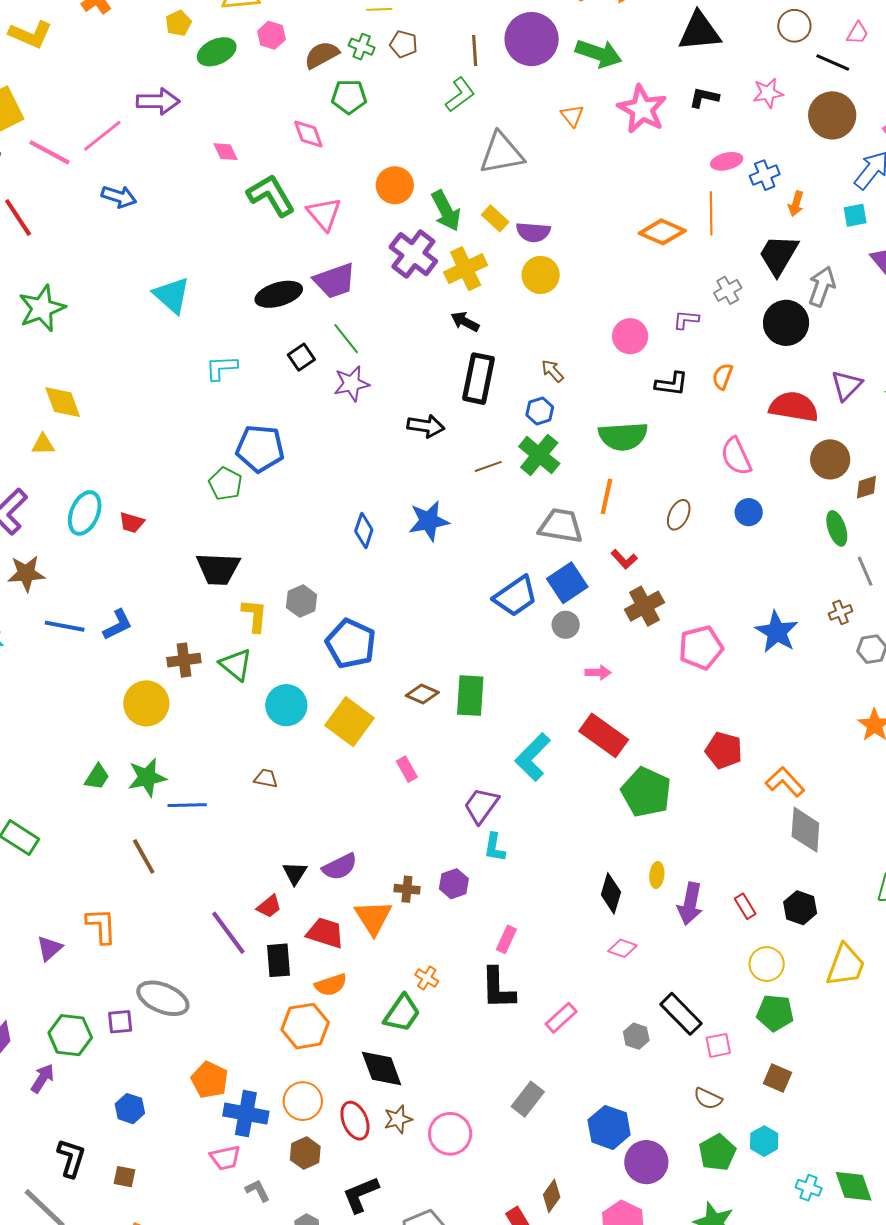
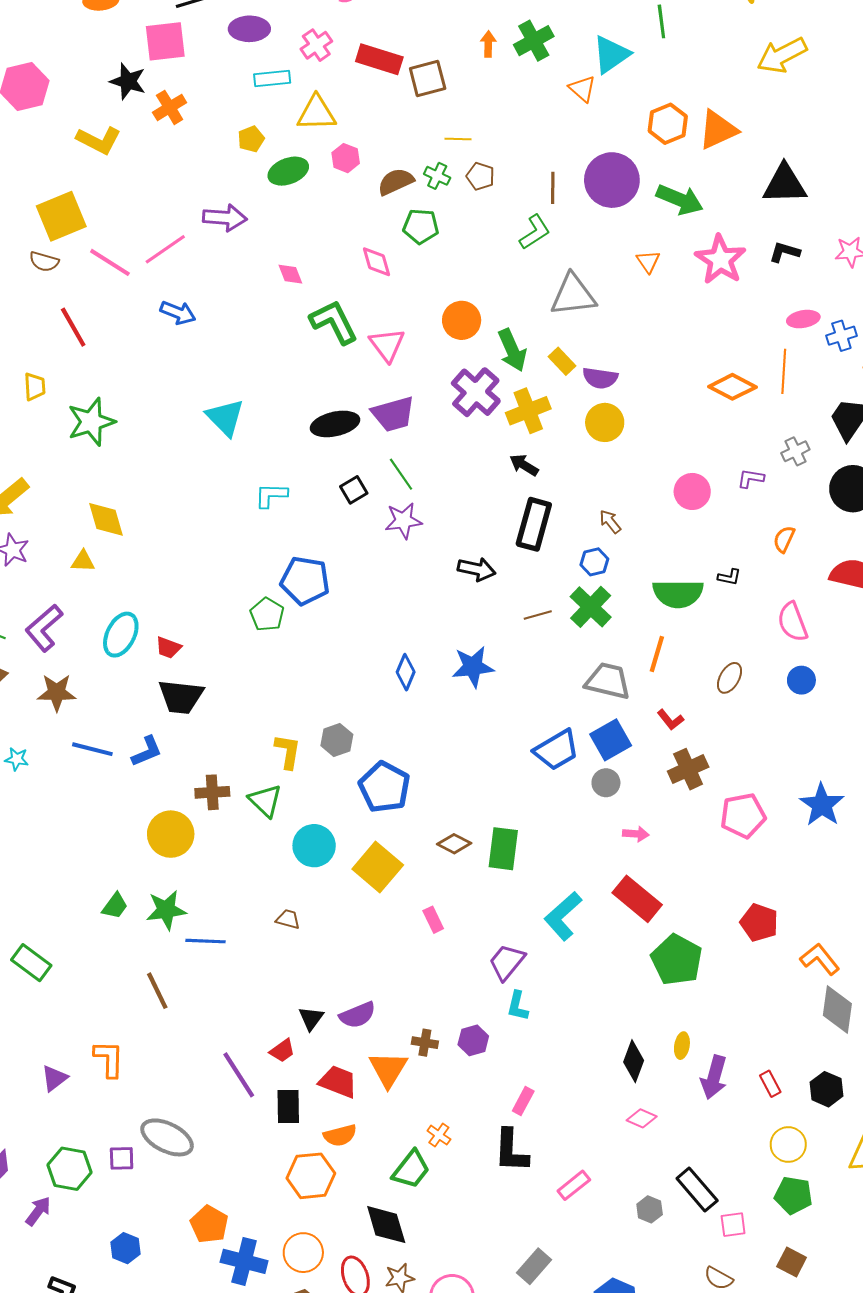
black L-shape: (672, 384) -> (729, 577), moved, size x0.7
black trapezoid: (218, 569) -> (181, 697), moved

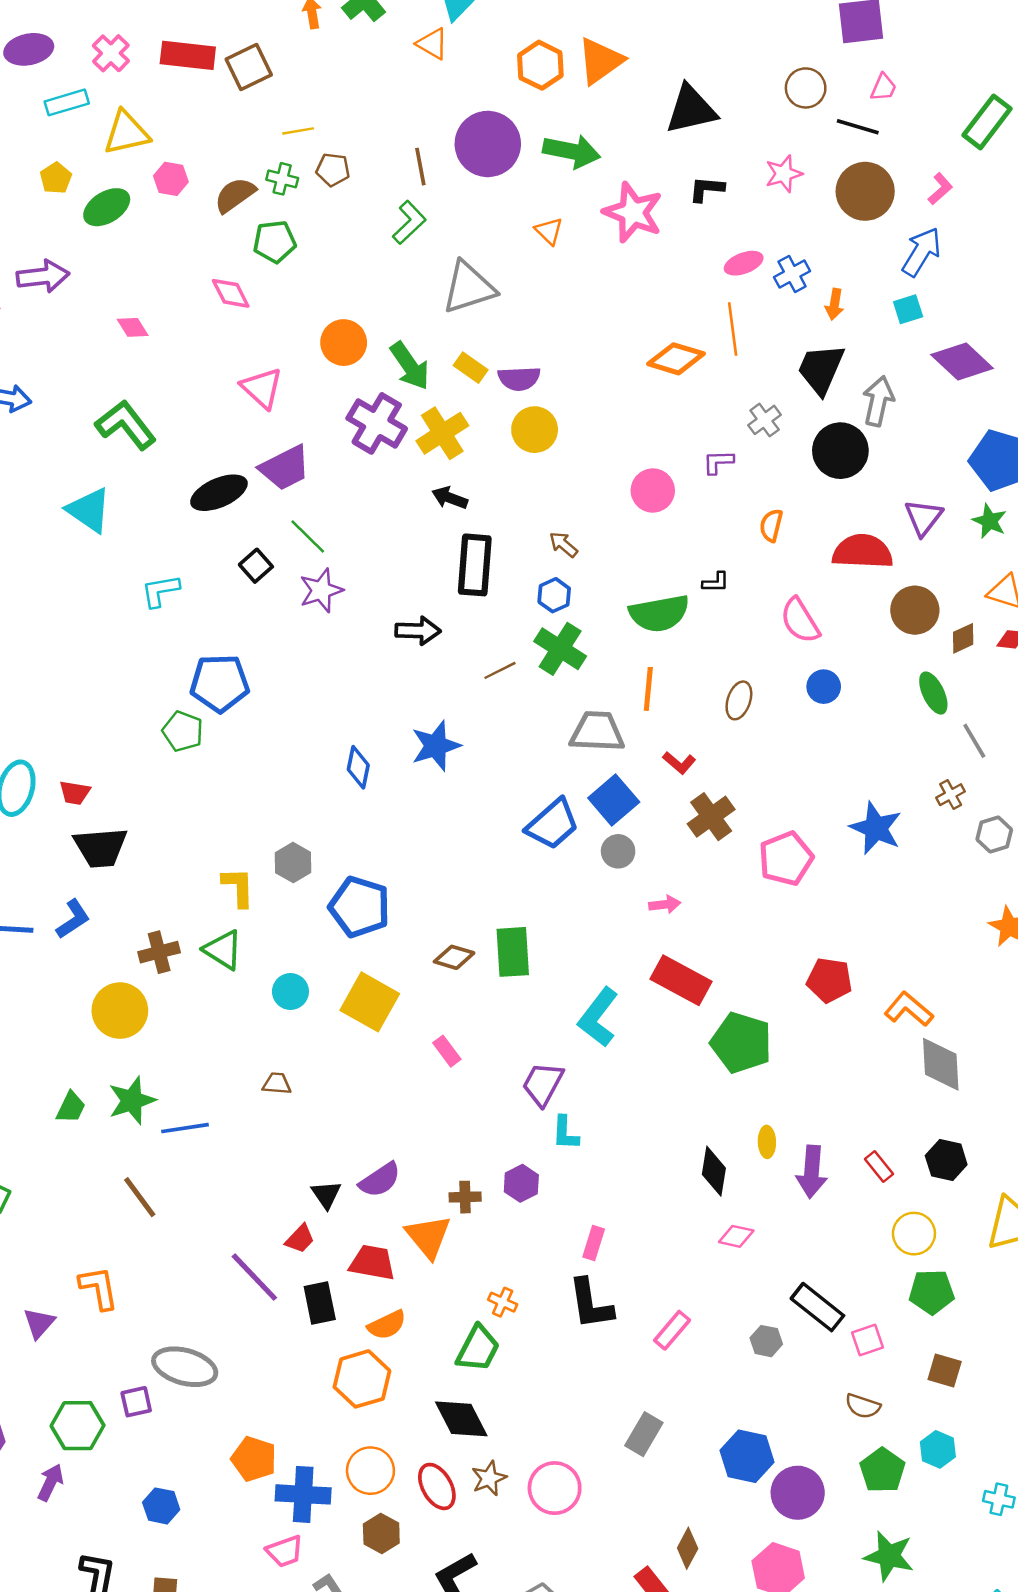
green L-shape: (334, 322) -> (126, 425), moved
cyan circle: (314, 846) -> (290, 992), size x0.7

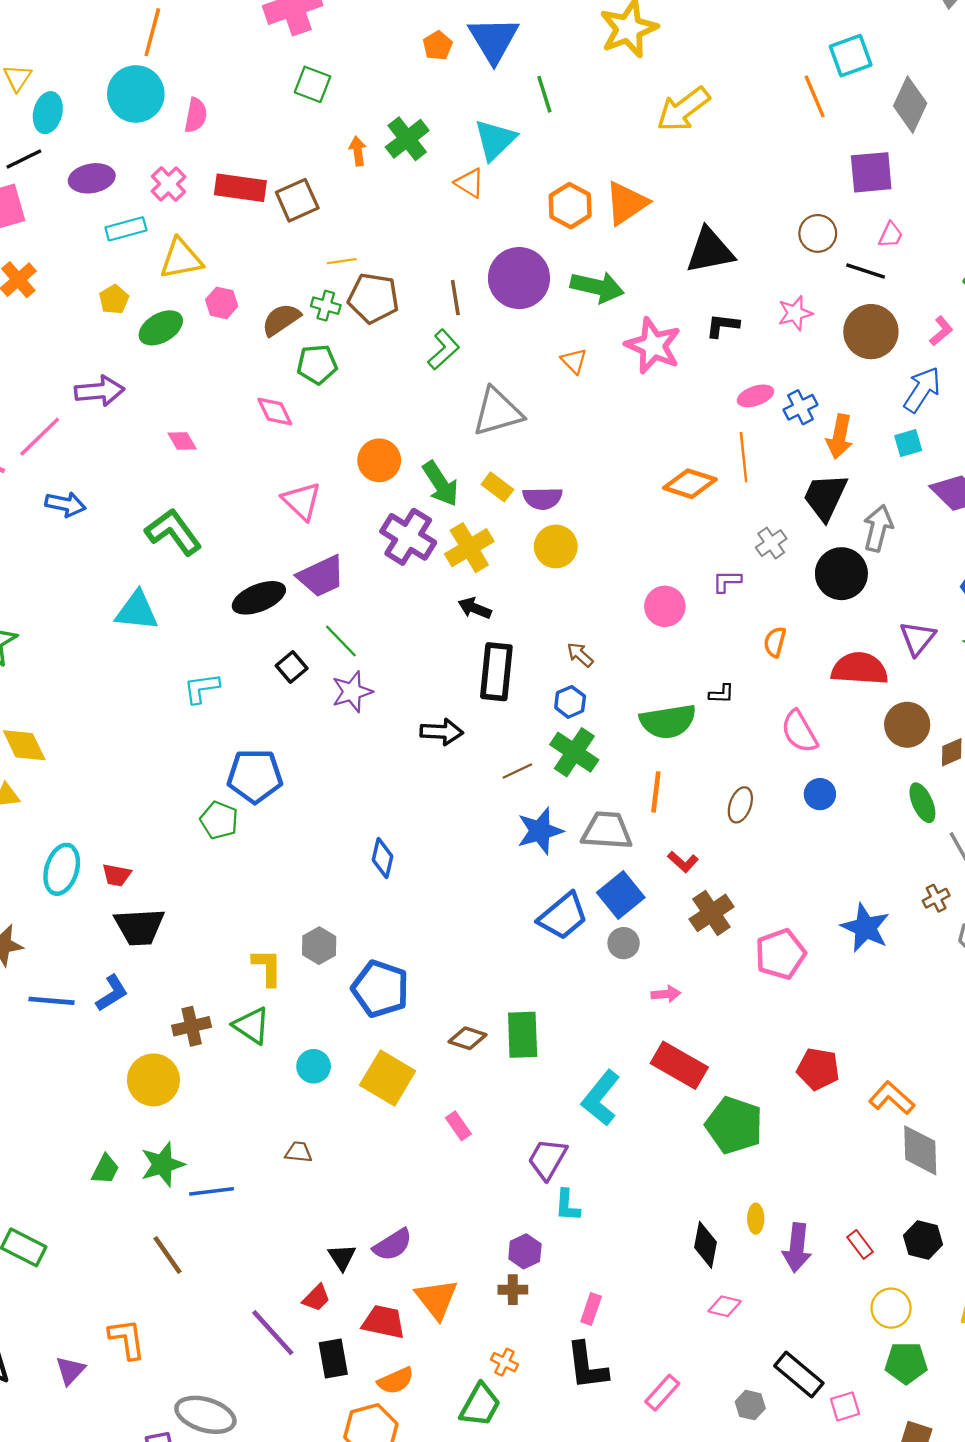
brown pentagon: (333, 170) -> (373, 298), size x1.6
orange arrow: (834, 304) -> (839, 437), size x1.5
cyan triangle: (89, 510) -> (137, 611), turned -30
blue star: (436, 746) -> (540, 831), moved
brown cross: (465, 1197) -> (513, 1290), moved

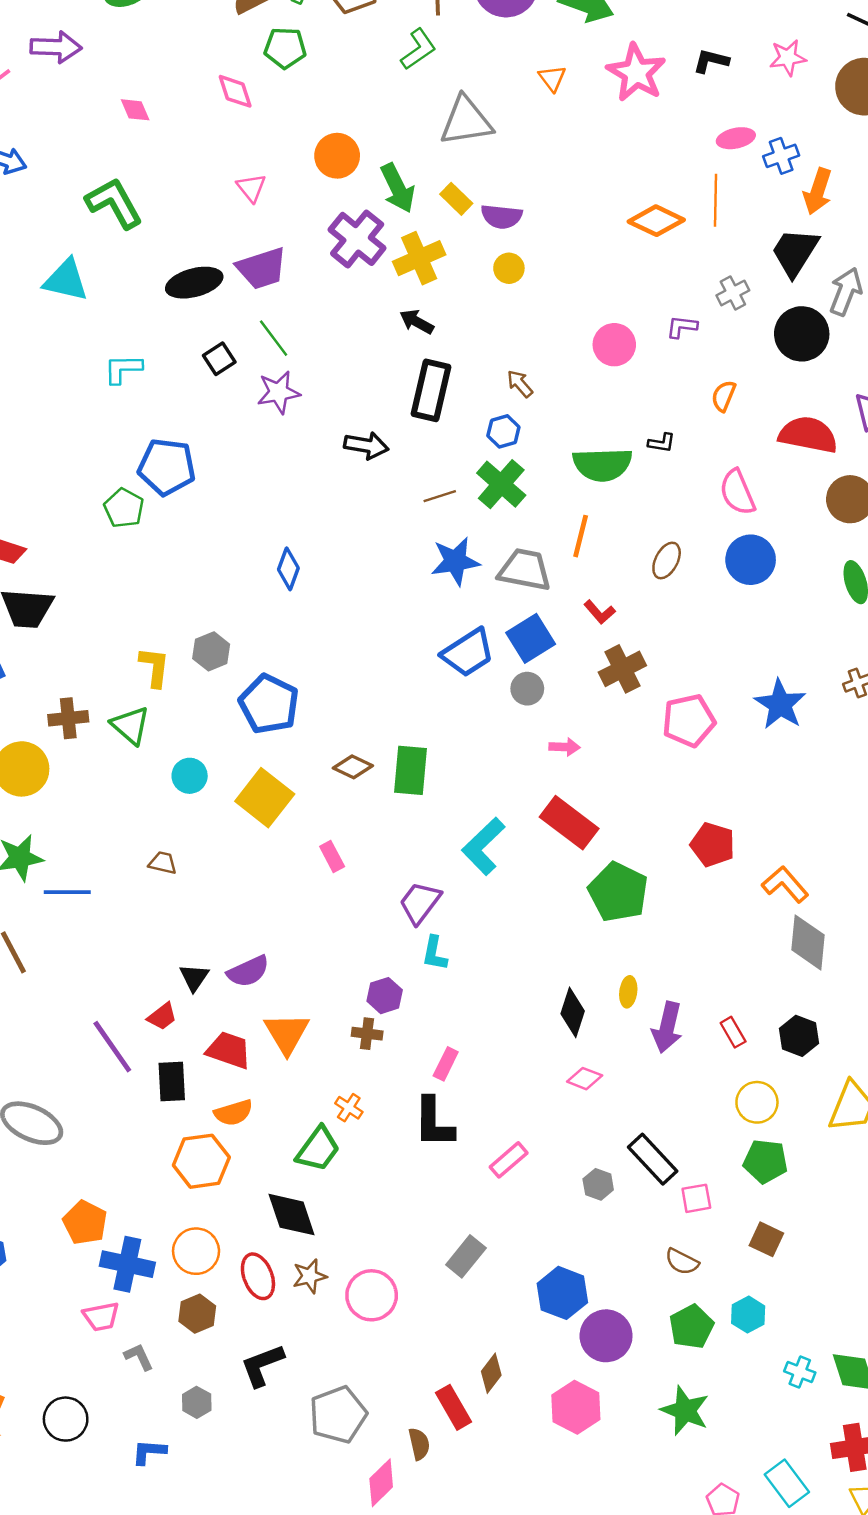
pink triangle: (302, 501) -> (251, 188), size x0.7
yellow circle: (556, 546) -> (509, 268), size x0.7
blue circle: (820, 794) -> (751, 560), size x1.5

